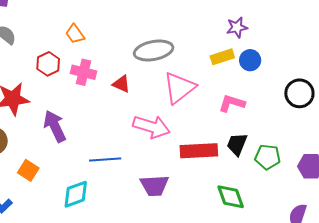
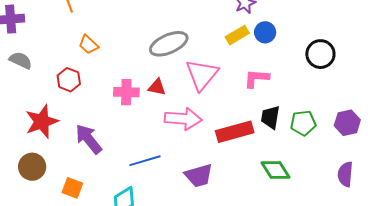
pink cross: (83, 72) -> (126, 92), moved
red triangle: (121, 84) -> (157, 87), moved

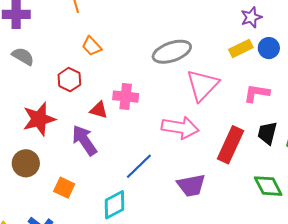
red triangle: (157, 87) -> (99, 110), moved
red rectangle: (235, 132) -> (230, 145), turned -54
blue line: (145, 161) -> (139, 166), turned -32

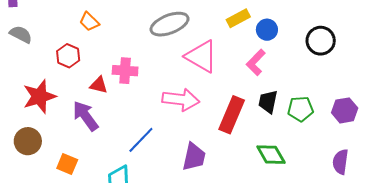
blue circle: (269, 48) -> (267, 30), moved
pink triangle: (202, 85) -> (201, 56), turned -42
pink L-shape: (257, 93) -> (256, 62), turned -52
purple trapezoid: (191, 185) -> (194, 157), turned -64

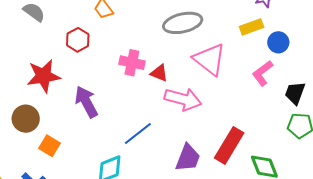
red triangle: (99, 85) -> (159, 73), moved
black trapezoid: (268, 102) -> (295, 93), moved
red rectangle: (232, 115) -> (229, 145), moved
orange square: (67, 164) -> (49, 146), moved

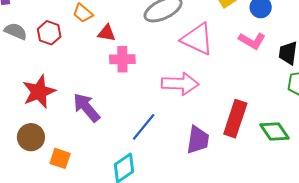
red hexagon: (78, 40) -> (49, 33), moved
red triangle: (159, 73) -> (107, 33), moved
pink L-shape: (263, 73) -> (252, 41), turned -100

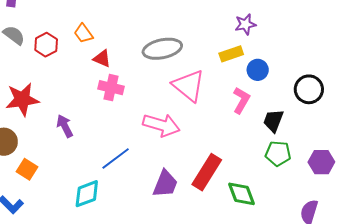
pink L-shape: (252, 41) -> (241, 100), turned -104
purple arrow: (86, 107) -> (65, 126), size x0.7

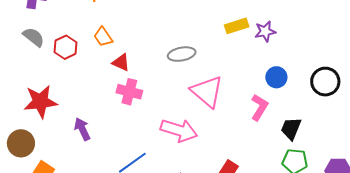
gray ellipse: (162, 49) -> (182, 54), size x0.7
yellow rectangle: (231, 54) -> (237, 26), moved
black circle: (309, 89) -> (325, 82), moved

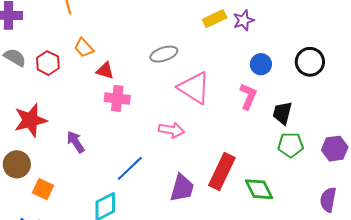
pink arrow: (179, 130) -> (171, 130), size x0.7

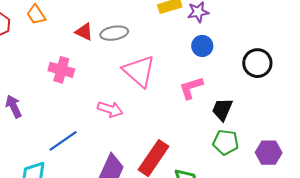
blue circle: (261, 64) -> (202, 46), moved
red triangle: (105, 71) -> (84, 32), moved
pink L-shape: (248, 96) -> (191, 88), turned -140

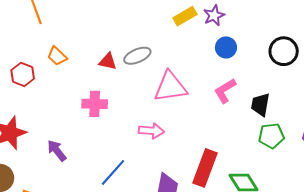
pink triangle: (139, 71) -> (170, 87), turned -36

